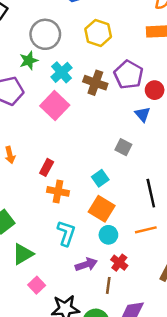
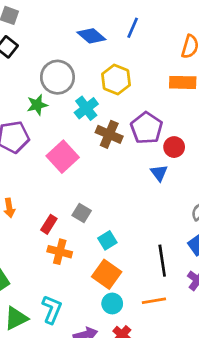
cyan cross: (62, 72) -> (86, 108), moved
gray square: (123, 147) -> (82, 213), moved
cyan L-shape: (66, 233) -> (52, 309), moved

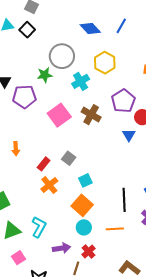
brown cross: (109, 134) -> (91, 115), moved
orange cross: (60, 252) -> (49, 185), turned 30

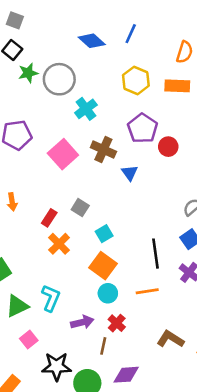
yellow hexagon: (105, 63) -> (136, 80), moved
green star: (45, 75) -> (28, 73), moved
blue triangle: (129, 135) -> (130, 173), moved

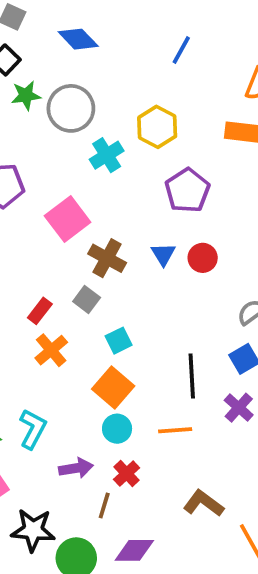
blue diamond: (92, 41) -> (78, 39), moved
yellow hexagon: (136, 80) -> (157, 127), moved
red circle: (168, 147) -> (203, 258), moved
brown cross: (103, 149) -> (107, 258), moved

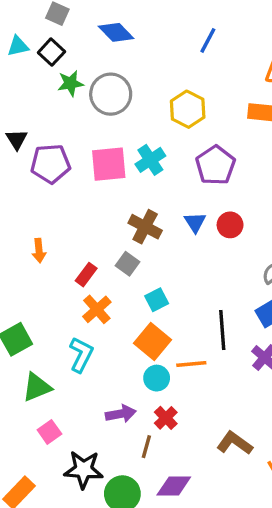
cyan cross: (107, 155) -> (150, 160), moved
pink square: (68, 219) -> (109, 164), moved, turned 33
cyan L-shape: (33, 429) -> (81, 355), moved
orange line: (175, 430) -> (191, 364), moved

